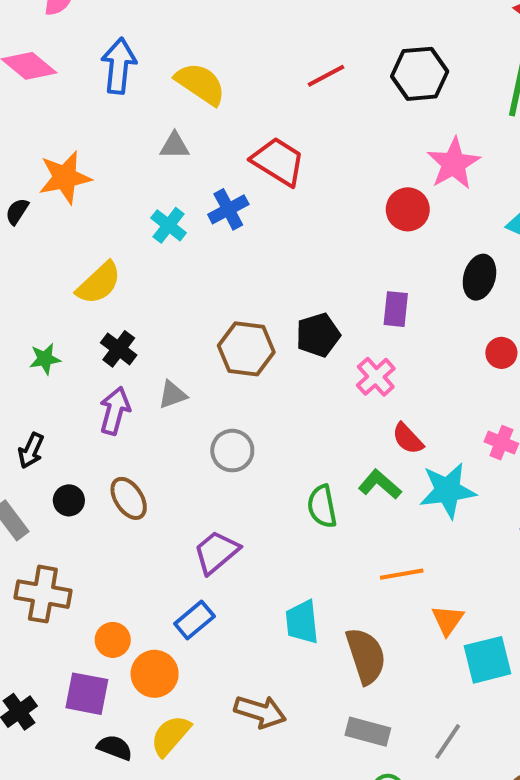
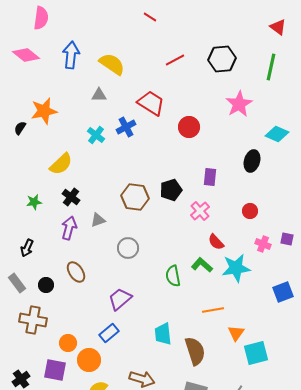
red circle: (408, 209) -> (189, 127), moved
red circle: (501, 353) -> (250, 211), moved
black circle: (69, 500) -> (46, 285), moved

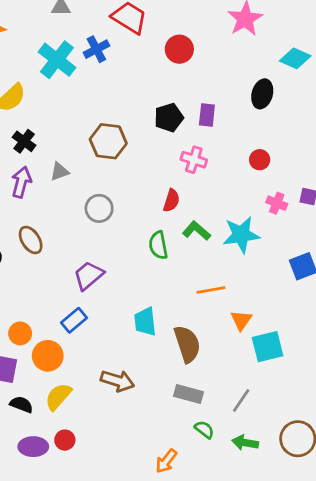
cyan cross: (96, 135) -> (57, 60), size x1.6
black pentagon: (171, 190) -> (169, 118), moved
pink cross: (200, 211) -> (194, 160), turned -30
red semicircle: (216, 242) -> (171, 201), moved, turned -120

